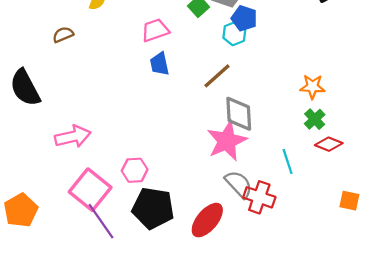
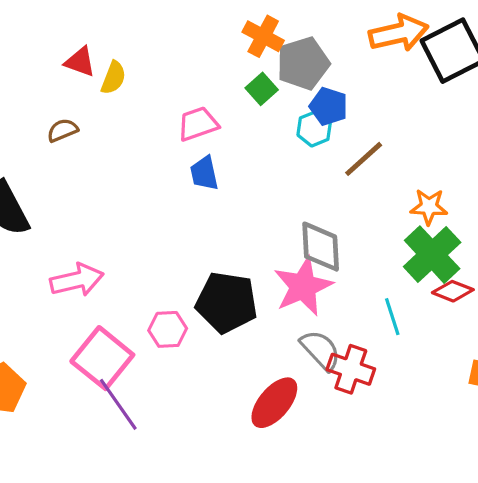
brown line: (217, 76) -> (364, 159), moved
green cross: (315, 119) -> (432, 255), size x1.8
black pentagon: (153, 208) -> (227, 302), moved

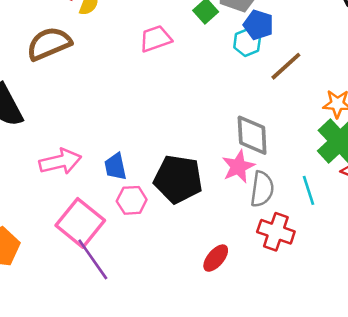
brown semicircle: (62, 130) -> (49, 44), size x1.8
blue trapezoid: (204, 173) -> (115, 167), moved
pink star: (303, 286) -> (238, 167), size x0.7
gray semicircle: (321, 350) -> (262, 189), moved, turned 51
red ellipse: (274, 403) -> (216, 258), size x0.7

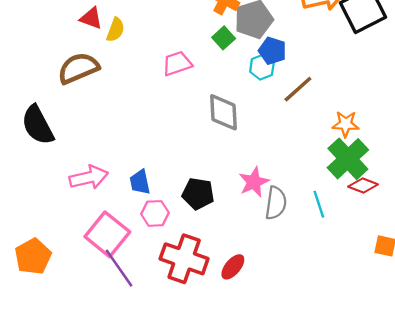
gray diamond: (252, 135) -> (224, 112), moved
black pentagon: (178, 179) -> (198, 194), size x0.7
red cross: (276, 232) -> (184, 259), moved, size x1.4

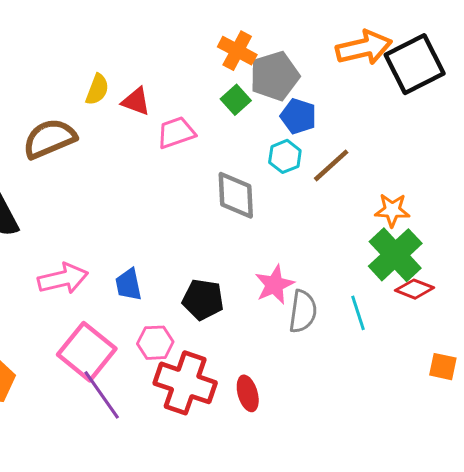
red triangle: (91, 18) -> (136, 101), moved
cyan hexagon: (262, 67) -> (285, 156), moved
pink hexagon: (155, 213) -> (155, 343), moved
red ellipse: (233, 267) -> (248, 393), turned -56

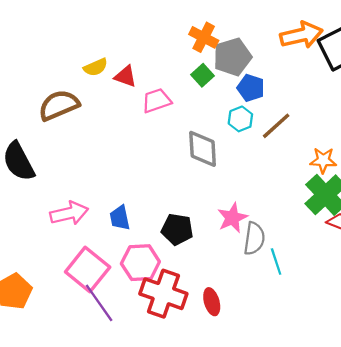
yellow semicircle: (97, 89) -> (96, 67), turned 45
cyan line: (358, 313) -> (276, 261), moved
pink hexagon: (155, 343) -> (140, 263), size x1.4

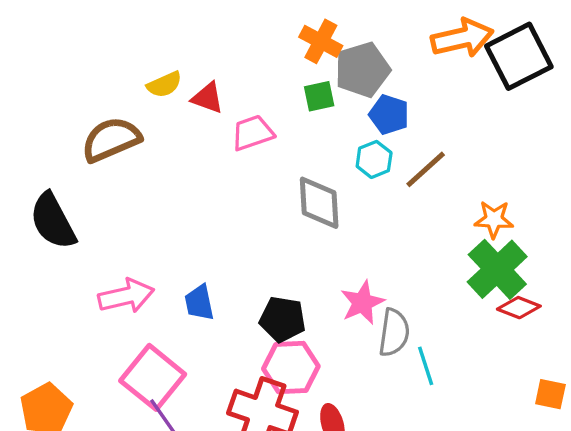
green square: (203, 75) -> (319, 96), turned 30
pink hexagon: (140, 263) -> (291, 367), moved

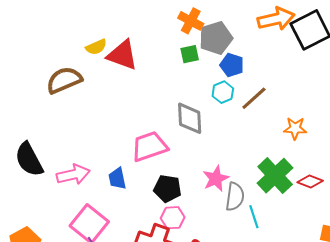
red triangle: (208, 98) -> (122, 55), size x1.6
pink trapezoid: (253, 133) -> (149, 146), moved, size x1.4
black semicircle: (53, 221) -> (29, 159), moved
green cross: (497, 269) -> (275, 176), moved
pink hexagon: (291, 367) -> (173, 218), size x0.7

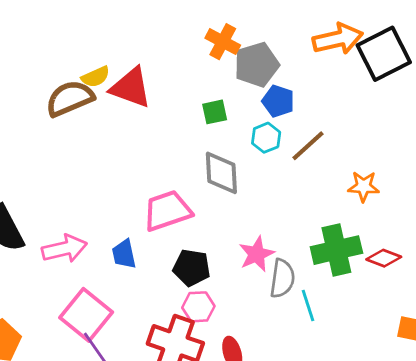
green square: (190, 54) -> (215, 112), moved
brown semicircle: (64, 80) -> (70, 98), moved
green cross: (275, 176) -> (336, 250), turned 30

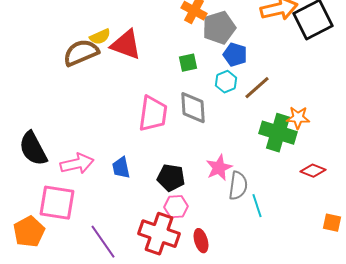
pink trapezoid: (167, 211) -> (153, 114), moved, turned 117
green cross: (336, 250) -> (278, 133), moved, turned 30
pink square: (86, 315) -> (57, 203), moved, turned -30

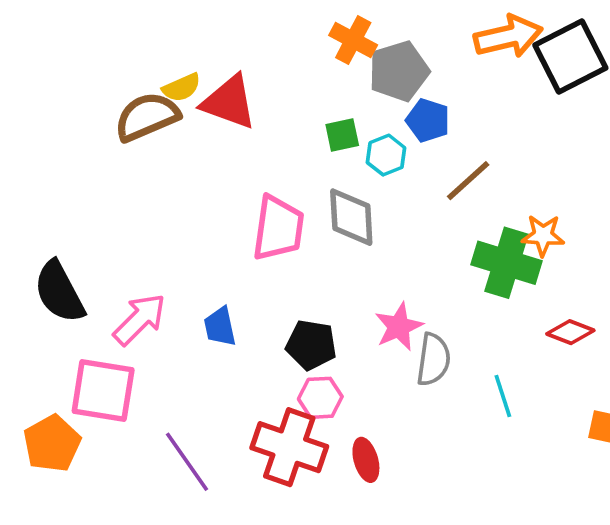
cyan hexagon: (226, 82) -> (386, 155), moved
pink arrow: (77, 164) -> (140, 319), turned -32
cyan line: (257, 206) -> (503, 396), moved

